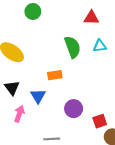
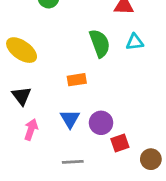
blue triangle: (38, 96) -> (70, 119), moved
red square: (100, 121) -> (120, 143), moved

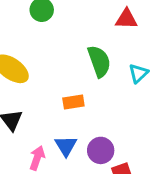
cyan triangle: (135, 42) -> (138, 73), moved, turned -36
pink arrow: (31, 130) -> (37, 158), moved

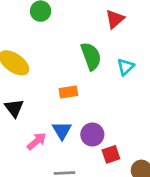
red triangle: (126, 19) -> (115, 19), turned -42
pink arrow: (37, 158) -> (37, 141), turned 30

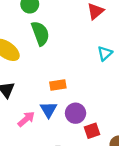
green semicircle: (91, 56) -> (40, 33), moved
orange rectangle: (68, 92) -> (58, 85), moved

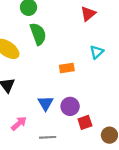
orange rectangle: (58, 85) -> (67, 68), moved
pink arrow: (26, 119) -> (19, 123), moved

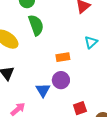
purple circle: (70, 106) -> (61, 80), moved

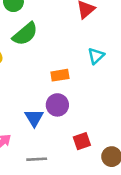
green semicircle: (36, 25) -> (25, 34), turned 70

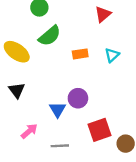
orange rectangle: (60, 75) -> (80, 54), moved
red square: (82, 141) -> (100, 130), size x1.5

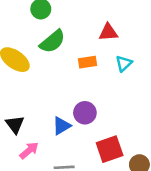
red triangle: (103, 14) -> (108, 32), moved, turned 36
black triangle: (17, 90) -> (15, 124), moved
blue triangle: (58, 110) -> (62, 126), turned 30

